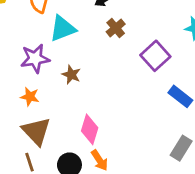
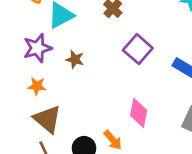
purple square: (155, 56) -> (138, 49), moved
pink diamond: (90, 129) -> (139, 113), moved

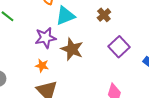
brown star: (75, 59) -> (72, 49), size x1.6

